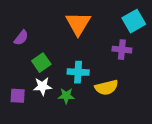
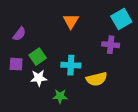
orange triangle: (78, 23) -> (71, 21), size x0.7
purple square: (18, 96) -> (16, 64), moved
green star: (66, 96) -> (60, 96), moved

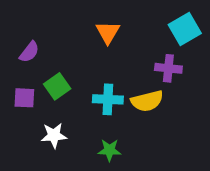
white star: (39, 78) -> (54, 135), moved
yellow semicircle: (97, 79) -> (147, 101), moved
green star: (60, 96) -> (109, 150), moved

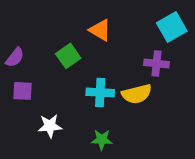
orange triangle: (108, 32) -> (100, 30), turned -30
purple semicircle: (29, 52) -> (15, 57), moved
green square: (57, 86) -> (68, 56), moved

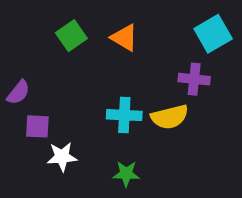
green square: (68, 56) -> (71, 36), moved
purple semicircle: (15, 57) -> (18, 92), moved
purple square: (23, 91) -> (37, 126), moved

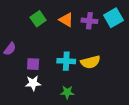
purple cross: (194, 79) -> (89, 21), moved
purple square: (37, 126) -> (33, 64), moved

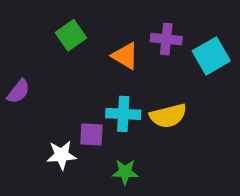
cyan square: (114, 18) -> (211, 56), moved
orange triangle: (66, 20) -> (125, 56), moved
purple square: (33, 64) -> (91, 134), moved

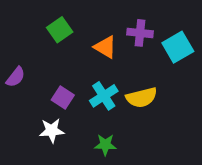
cyan cross: (123, 114) -> (104, 96), turned -36
purple square: (91, 134) -> (63, 97), moved, turned 30

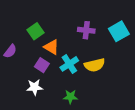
green square: (60, 30) -> (36, 31), moved
purple cross: (140, 33) -> (86, 30), moved
orange triangle: (105, 47) -> (51, 47), moved

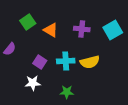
green square: (36, 31) -> (28, 22), moved
orange triangle: (51, 47) -> (51, 30), moved
cyan cross: (69, 64) -> (66, 61), turned 30

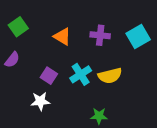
green square: (28, 22) -> (18, 27), moved
cyan cross: (66, 61) -> (81, 74), turned -30
green star: (67, 92) -> (99, 116), moved

